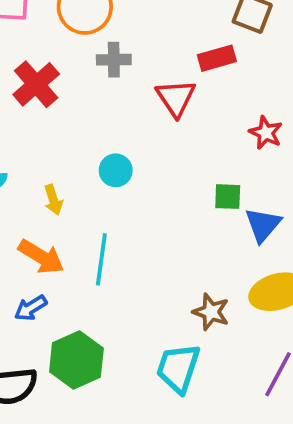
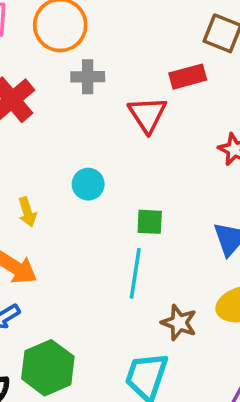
green square: (228, 197) -> (150, 222), moved
cyan line: (101, 259) -> (135, 273), moved

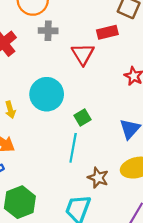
cyan circle: (88, 184) -> (47, 94), size x1.8
green square: (150, 222) -> (82, 118), turned -35

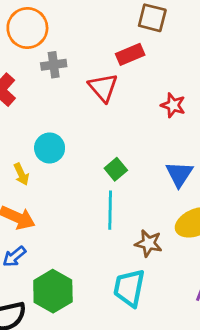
cyan circle: (47, 94) -> (50, 148), moved, size x0.7

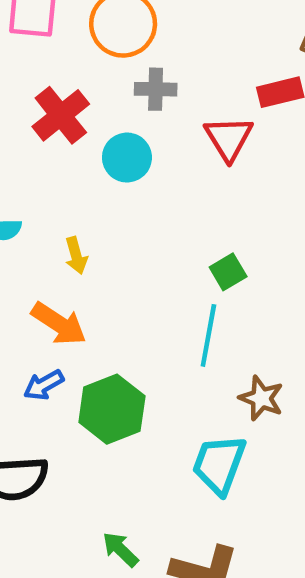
cyan circle: (50, 148) -> (127, 158), moved
green hexagon: (53, 291) -> (112, 409), moved

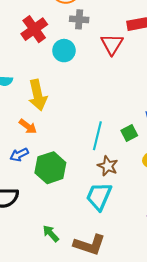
yellow arrow: (76, 256) -> (38, 95), size x1.8
green square: (228, 272) -> (129, 133), moved
orange arrow: (59, 324) -> (28, 126), size x0.7
brown star: (261, 398) -> (108, 166), moved

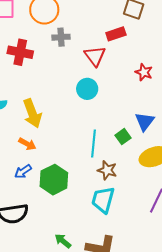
red cross: (34, 29) -> (20, 52), turned -35
cyan circle: (64, 51) -> (87, 89), moved

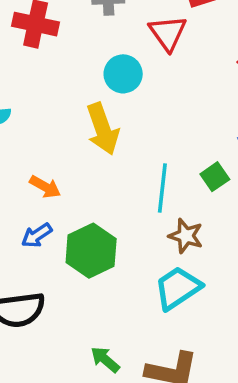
cyan circle: (87, 89) -> (123, 74), moved
yellow arrow: (32, 113) -> (103, 129), moved
cyan trapezoid: (103, 200) -> (178, 288), turned 40

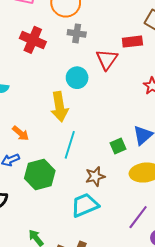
cyan line: (162, 188) -> (70, 145), moved
brown star: (186, 236) -> (95, 176), turned 30

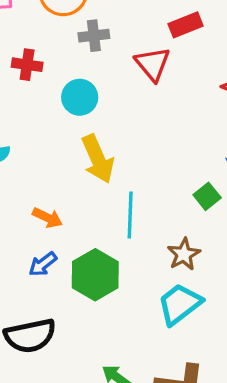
red cross: (33, 40) -> (27, 65), size x0.7
cyan circle: (77, 78) -> (80, 97), moved

